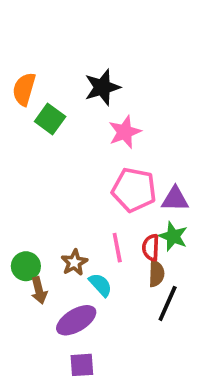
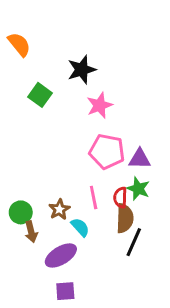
orange semicircle: (24, 89) -> (19, 44), moved, turned 125
brown semicircle: (156, 274) -> (125, 218), size x1.4

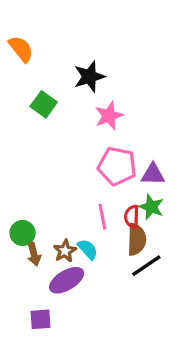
brown star: (59, 209) -> (65, 251), moved
black line: (134, 242) -> (146, 266), turned 32
purple square: (65, 291) -> (40, 319), moved

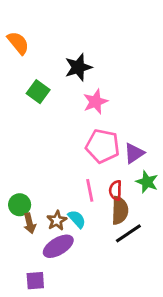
purple triangle: (153, 174) -> (134, 153), turned -35
green star: (151, 207) -> (147, 182), moved

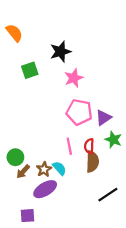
green square: (38, 92) -> (30, 70), turned 35
brown arrow: (30, 223) -> (23, 172), turned 56
black line: (128, 233) -> (108, 195), moved

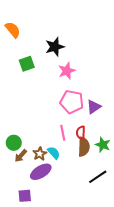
green star: (113, 140) -> (103, 145), moved

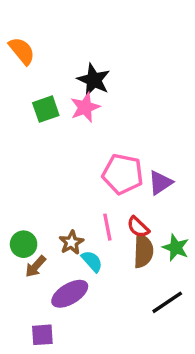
black star: (55, 47) -> (94, 80), turned -30
pink star: (67, 71) -> (85, 107), moved
red semicircle: (81, 133) -> (138, 227), turned -48
brown star: (40, 154) -> (71, 242), moved

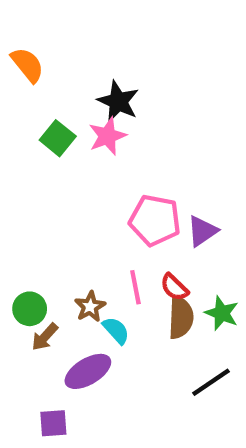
green square: (46, 109) -> (58, 138), turned -32

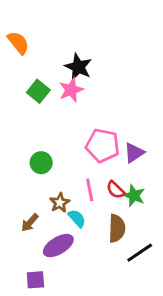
green circle: (30, 309) -> (41, 163), moved
green star: (222, 313) -> (134, 196), moved
brown semicircle: (181, 317) -> (117, 228), moved

